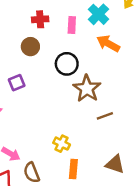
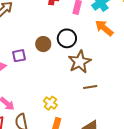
brown circle: (30, 47) -> (43, 44), moved
purple square: (17, 83) -> (19, 56), moved

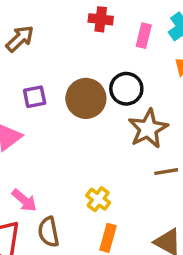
brown circle: (43, 44) -> (86, 98), size x1.5
purple square: (19, 56) -> (35, 97), moved

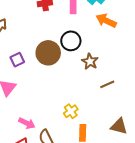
brown star: (148, 129) -> (90, 61), size x0.7
yellow cross: (98, 199) -> (71, 111), turned 32

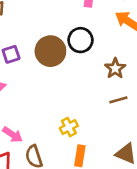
brown star: (90, 61) -> (115, 68), moved

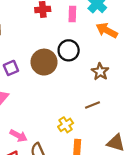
brown line: (118, 100) -> (93, 105), moved

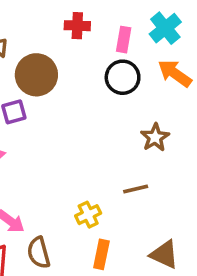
black circle: (69, 50) -> (123, 77), moved
brown circle: (44, 62) -> (36, 75), moved

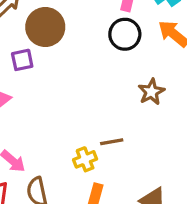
brown line: (136, 189) -> (112, 142), moved

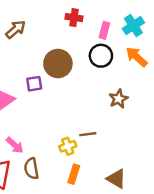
brown circle: (45, 27) -> (58, 64), moved
purple square: (22, 60) -> (34, 84), moved

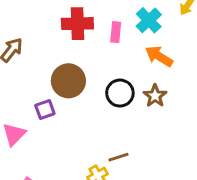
red cross: (74, 18) -> (77, 24), size x1.5
black circle: (101, 56) -> (120, 93), moved
brown star: (119, 99) -> (155, 96), moved

